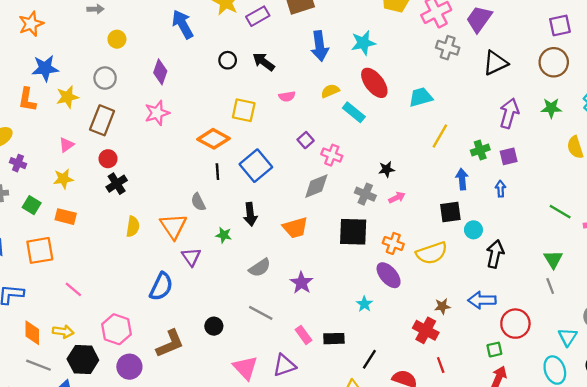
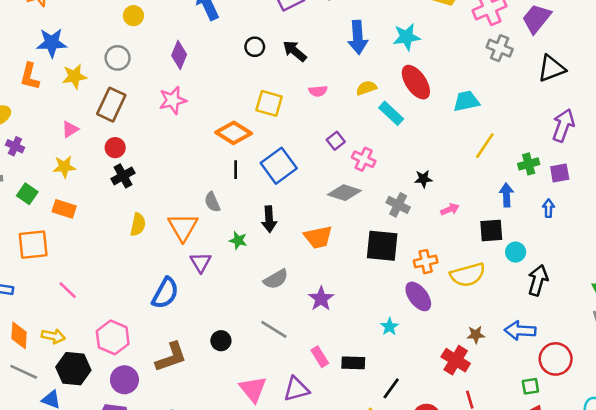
gray diamond: (316, 186) -> (344, 193), turned 36
pink arrow: (397, 198) -> (450, 209), moved
orange cross: (393, 243) -> (426, 262), turned -36

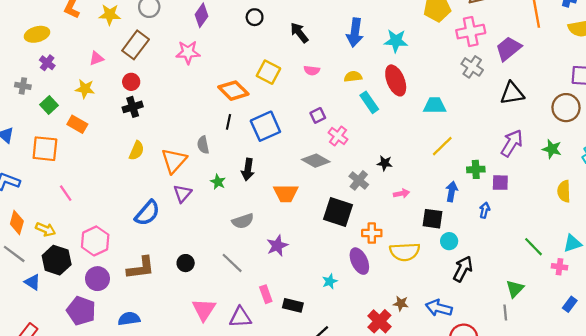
black circle: (255, 47) -> (255, 17), moved

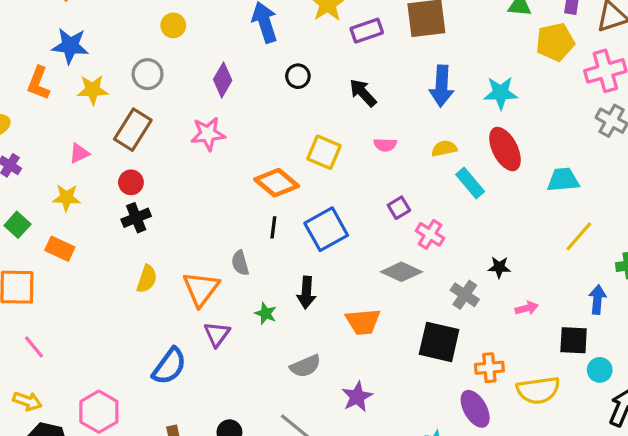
pink line: (66, 193) -> (34, 347), moved

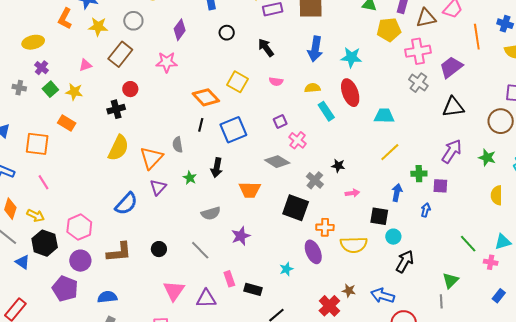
red circle: (131, 182) -> (130, 89), moved
green square: (17, 225) -> (50, 89), moved
yellow semicircle: (147, 279) -> (118, 148), size x1.5

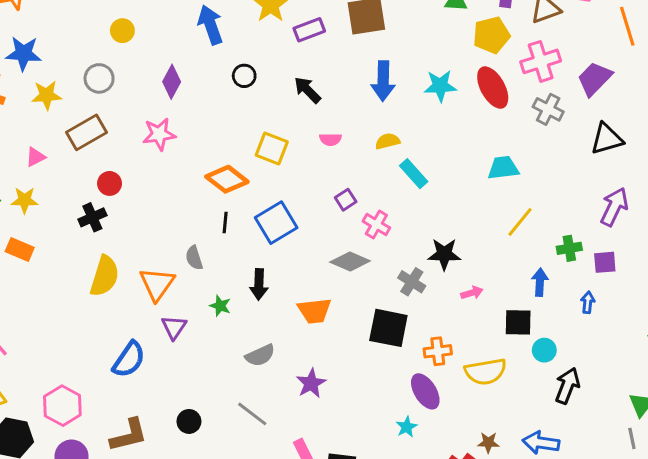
brown rectangle: (120, 54) -> (87, 132), turned 30
red ellipse: (350, 93) -> (493, 88), moved
black star: (338, 166) -> (444, 254), size x1.5
cyan star: (286, 269) -> (407, 427), moved

